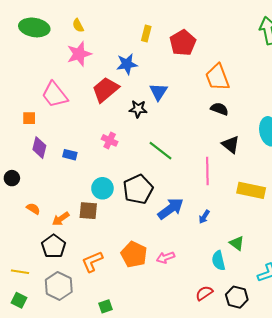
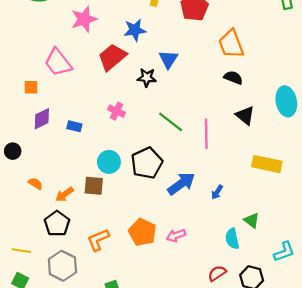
purple diamond: (39, 148) -> (42, 119), turned 50
pink line: (207, 171) -> (206, 134), moved

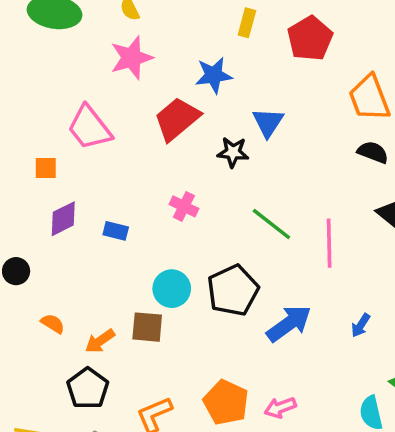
blue arrow: (217, 192) -> (361, 325), moved

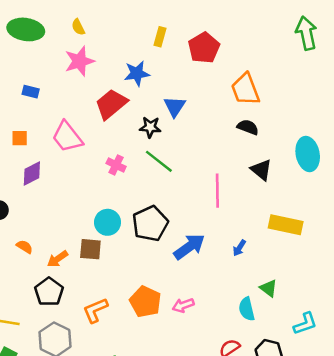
pink trapezoid: (89, 128) -> (67, 137), moved
green line: (271, 224) -> (159, 161), moved
blue rectangle: (116, 231) -> (31, 92), moved

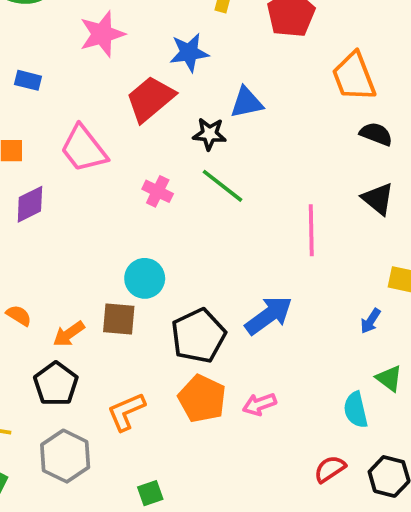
blue triangle: (175, 106) -> (247, 103), turned 45
black semicircle: (248, 127) -> (376, 134), moved
black pentagon: (150, 224) -> (198, 336), moved
blue arrow: (239, 248) -> (371, 321), moved

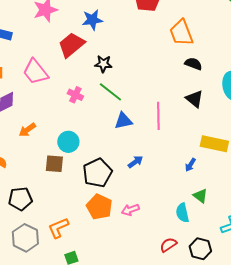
blue triangle: (247, 103) -> (123, 121), moved
blue arrow: (269, 315) -> (135, 162), size x0.6
orange arrow: (69, 334) -> (27, 130), moved
black pentagon: (56, 384) -> (20, 199), turned 30
orange L-shape: (126, 412) -> (58, 228), moved

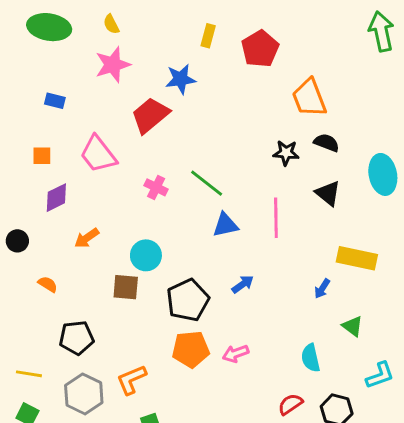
black star: (103, 64) -> (286, 153), moved
green triangle: (200, 196) -> (353, 326), moved
orange pentagon: (99, 207) -> (191, 349), turned -30

